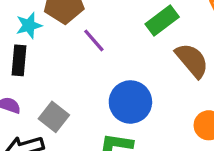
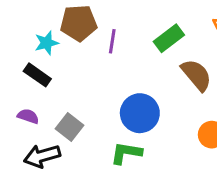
purple line: (94, 40) -> (112, 41), moved, turned 50
black rectangle: (19, 60) -> (37, 75), turned -60

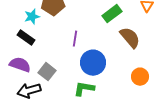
purple line: (112, 41) -> (75, 39), moved
purple semicircle: (28, 116) -> (20, 65), size x1.5

